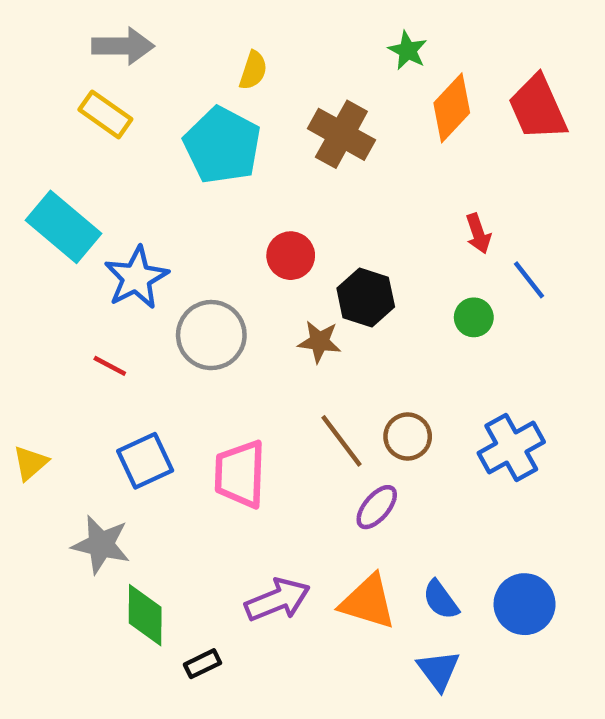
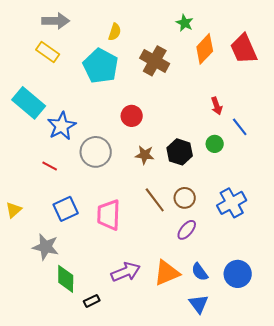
black hexagon: (366, 298) -> (180, 152), moved
purple ellipse: (377, 507) -> (187, 230), moved
orange triangle: (368, 602) -> (167, 273), turned -40

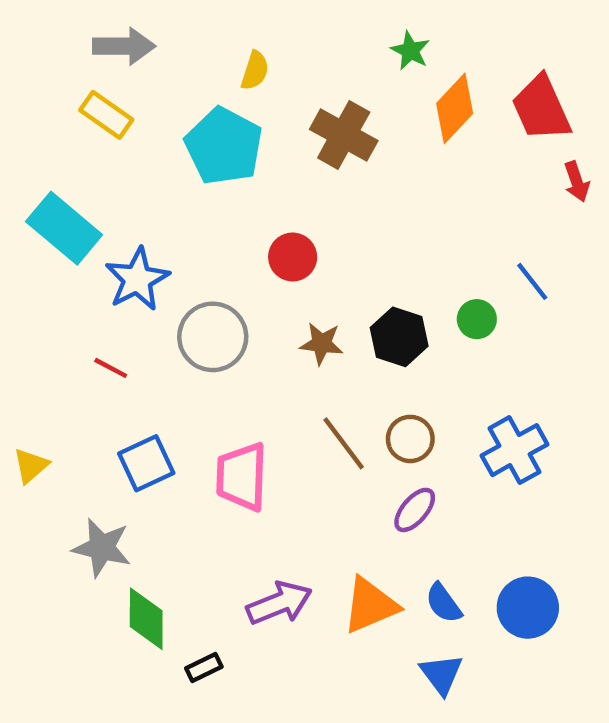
red arrow: (217, 106) -> (577, 182), moved

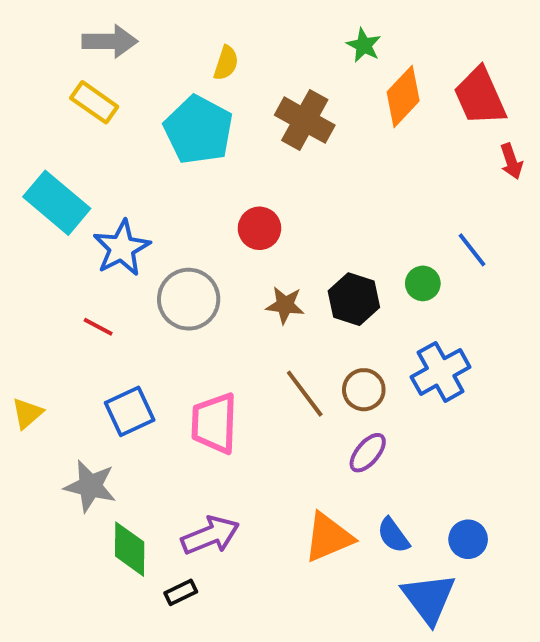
blue cross: (515, 450) -> (441, 372), moved
purple arrow: (279, 603) -> (210, 535), moved
blue circle: (528, 608) -> (468, 539), size x0.7
blue triangle: (441, 674) -> (429, 598), moved, size x1.4

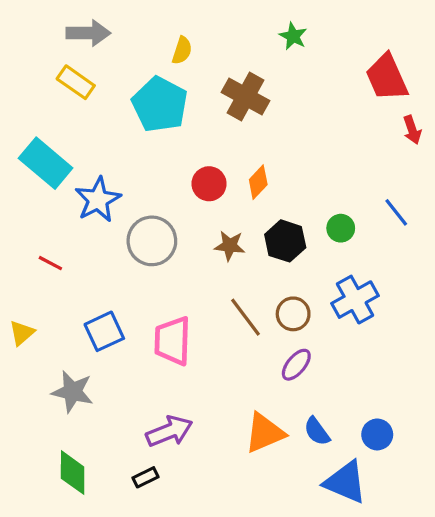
orange diamond: (403, 96) -> (258, 182), moved, size x0.7
blue line: (472, 250) -> (396, 212), moved
red line: (98, 327) -> (50, 263), moved
green diamond: (130, 549) -> (73, 473), moved
blue triangle: (429, 598) -> (345, 482), turned -30

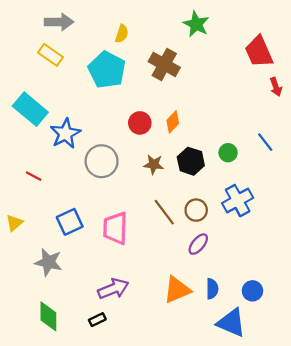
green star: (293, 36) -> (196, 24), size x1.4
blue semicircle: (317, 431) -> (212, 289), turned -144

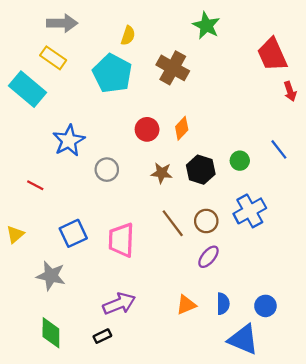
cyan rectangle: (30, 109) -> (27, 89), moved
gray circle: (102, 161) -> (107, 170), size x0.7
orange triangle: (177, 290) -> (186, 305), size x0.7

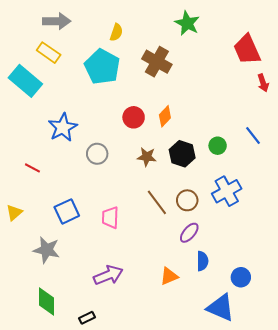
pink trapezoid: (121, 240) -> (110, 218), size x0.7
blue semicircle: (223, 304) -> (202, 261), moved
black rectangle: (102, 336) -> (87, 318), moved

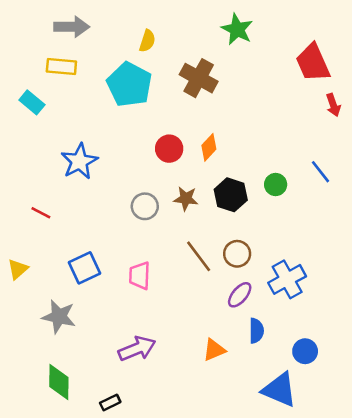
yellow rectangle: (49, 53) -> (61, 67), turned -30
cyan rectangle: (25, 81) -> (32, 102), size x0.6
gray circle: (97, 154) -> (145, 206), moved
blue cross: (227, 191) -> (287, 279), moved

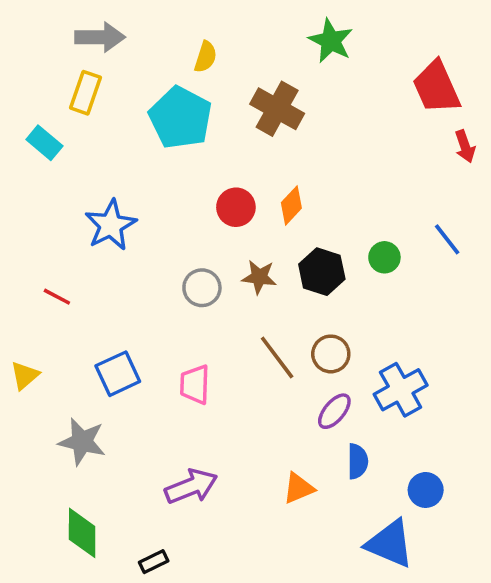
yellow rectangle: (61, 67) -> (86, 93), turned -76

